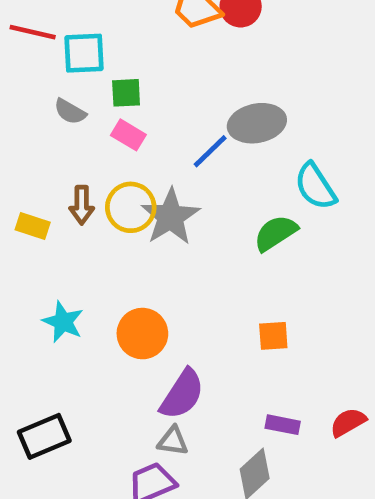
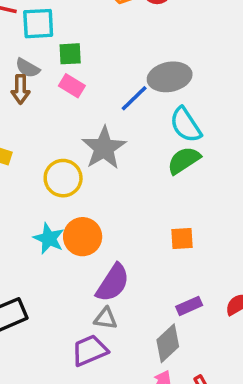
cyan semicircle: (315, 186) -> (186, 125), moved
brown arrow: (82, 205) -> (20, 89), moved
yellow circle: (131, 207) -> (63, 178), moved
cyan star: (63, 322) -> (49, 238), moved
purple rectangle: (283, 425) -> (189, 306), turned -35

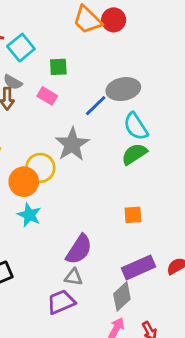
cyan square: (38, 24) -> (21, 48), turned -36
green square: (70, 54) -> (58, 67), moved
orange circle: (83, 237) -> (24, 182), moved
purple rectangle: (189, 306) -> (138, 267), size x1.6

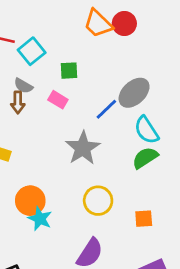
gray ellipse: (123, 89) -> (134, 93), turned -32
yellow circle: (40, 168) -> (98, 201), moved
orange circle: (24, 182) -> (30, 201), moved

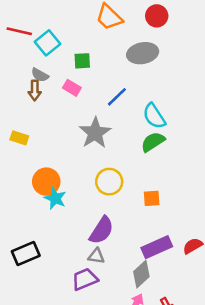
red circle: (124, 24) -> (157, 16), moved
gray ellipse: (134, 93) -> (143, 53), moved, turned 32

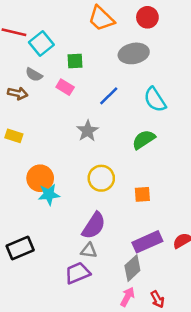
brown arrow: (35, 90) -> (18, 93), moved, turned -78
cyan semicircle: (154, 116) -> (155, 100), moved
gray star: (95, 133) -> (88, 131), size x0.7
cyan star: (55, 198) -> (49, 194), turned -30

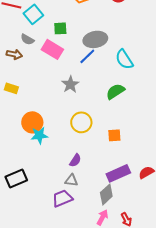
gray ellipse: (134, 53) -> (95, 39), moved
pink rectangle: (65, 87) -> (52, 49), size x1.5
purple semicircle: (94, 226) -> (75, 160), size x0.6

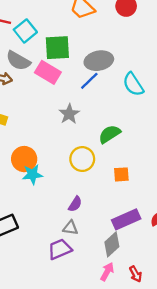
green square: (60, 28) -> (57, 48), size x1.6
gray semicircle: (27, 39) -> (18, 61), size x1.5
green semicircle: (115, 91) -> (110, 134), moved

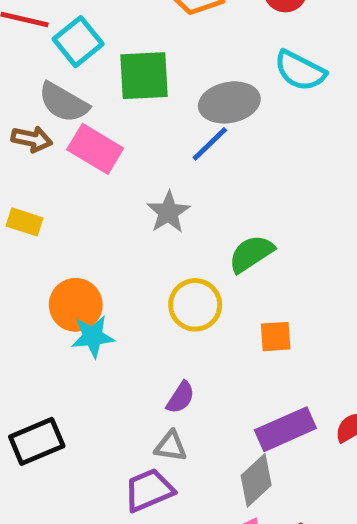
pink rectangle: (48, 72) -> (95, 149), moved
cyan semicircle: (133, 84) -> (300, 71), moved, turned -30

